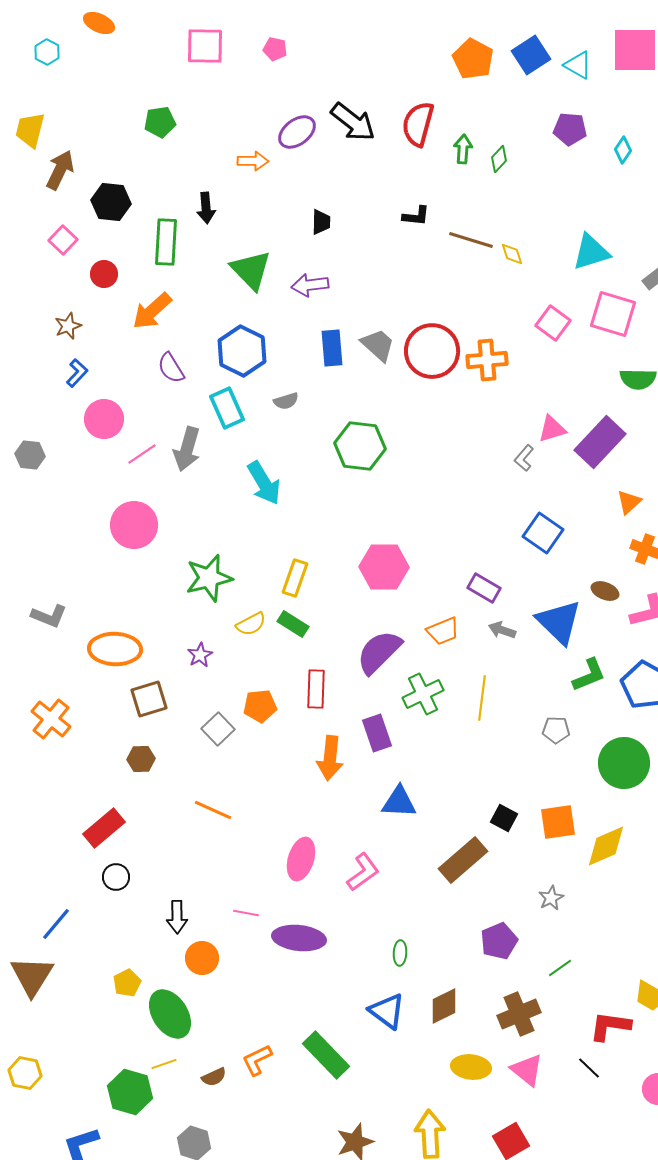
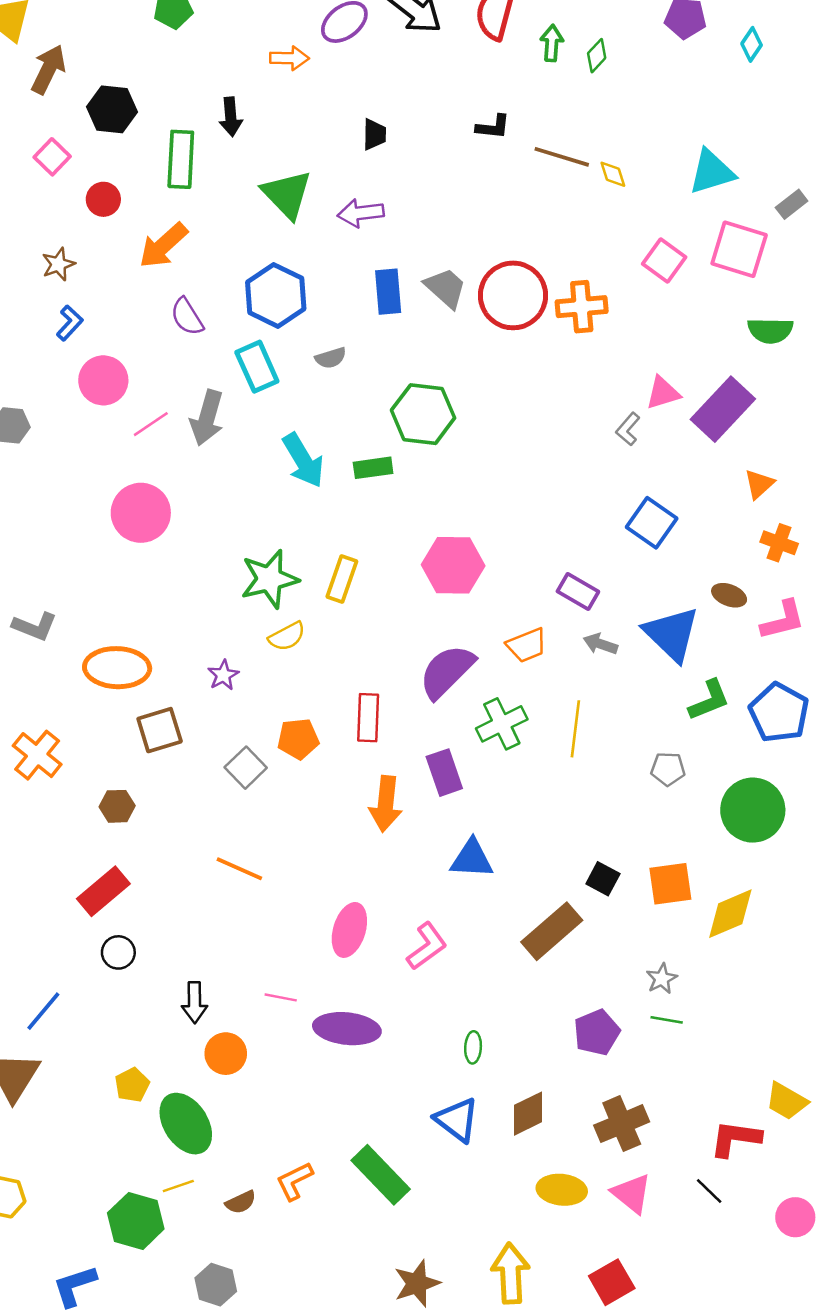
green star: (209, 578) -> (269, 579), moved
green rectangle: (293, 624) -> (373, 468), moved, turned -40
brown hexagon: (141, 759) -> (117, 806), moved
green line: (560, 968) -> (667, 1020), moved, turned 45

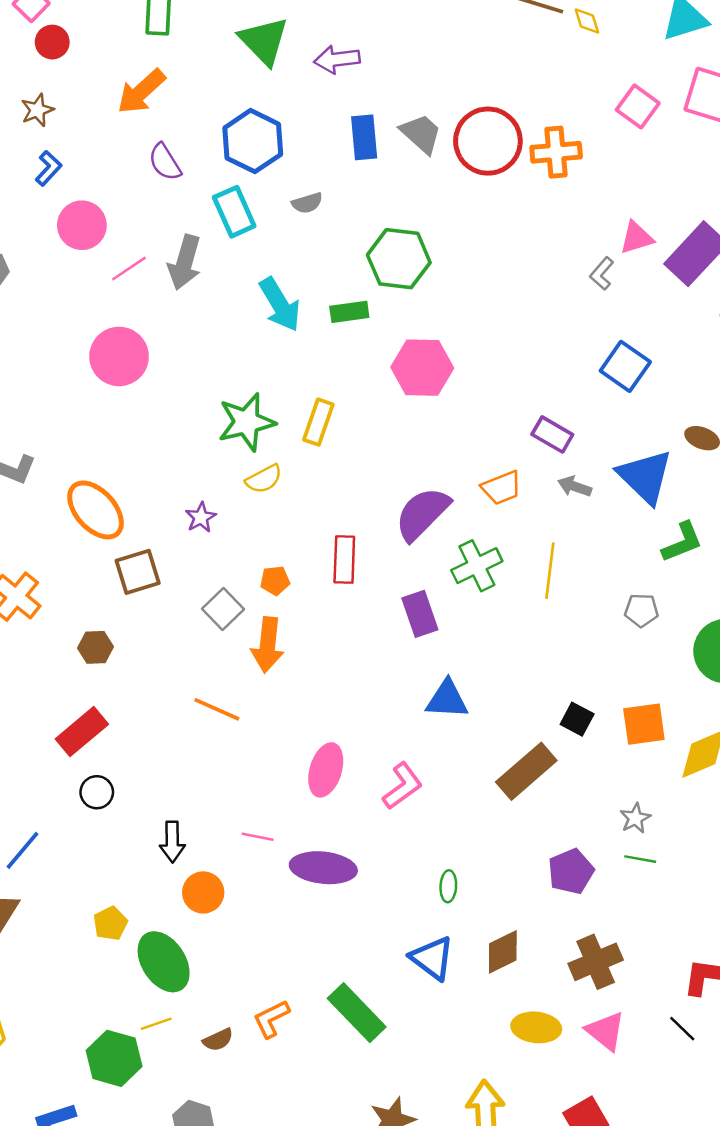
red circle: (103, 199) -> (52, 42), moved
pink hexagon: (453, 565) -> (422, 368), moved
orange ellipse: (117, 668) -> (96, 510), turned 46
orange pentagon: (298, 739) -> (275, 581), size x0.7
orange arrow: (386, 804) -> (268, 645), moved

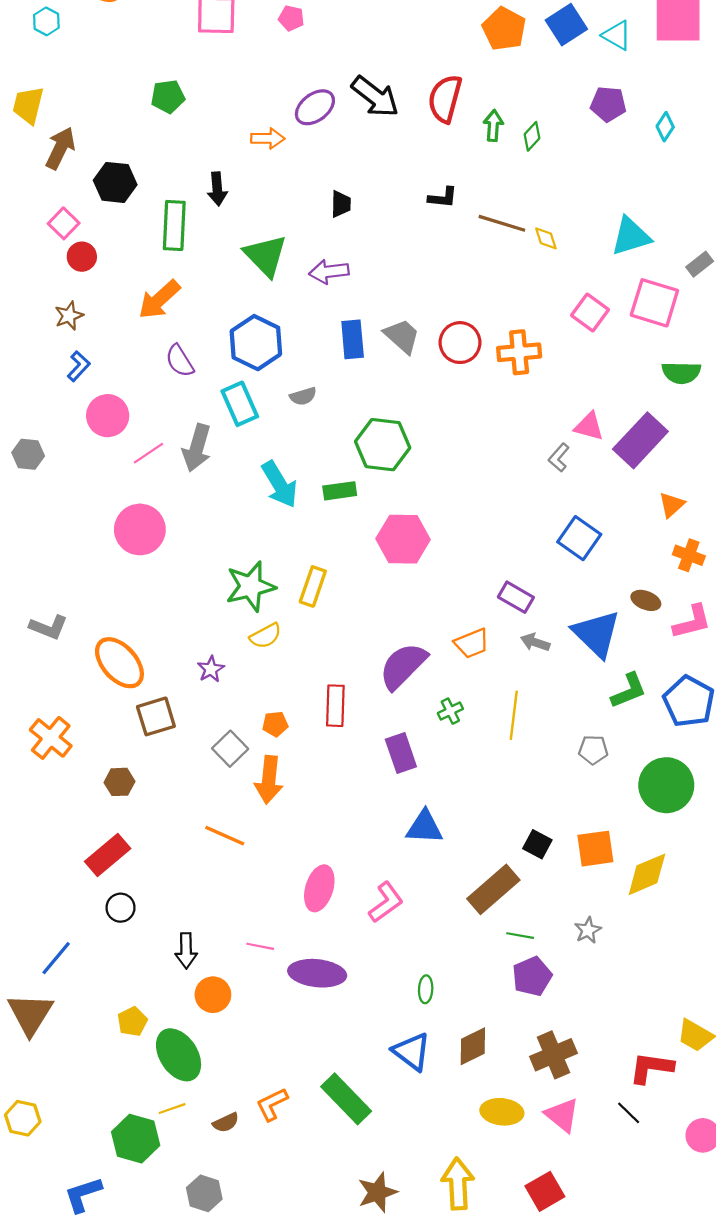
red circle: (488, 141) -> (460, 343), size x0.7
pink triangle: (636, 238) -> (589, 426), turned 32
green cross: (477, 566) -> (450, 711), size x0.6
green line: (640, 859) -> (520, 936), moved

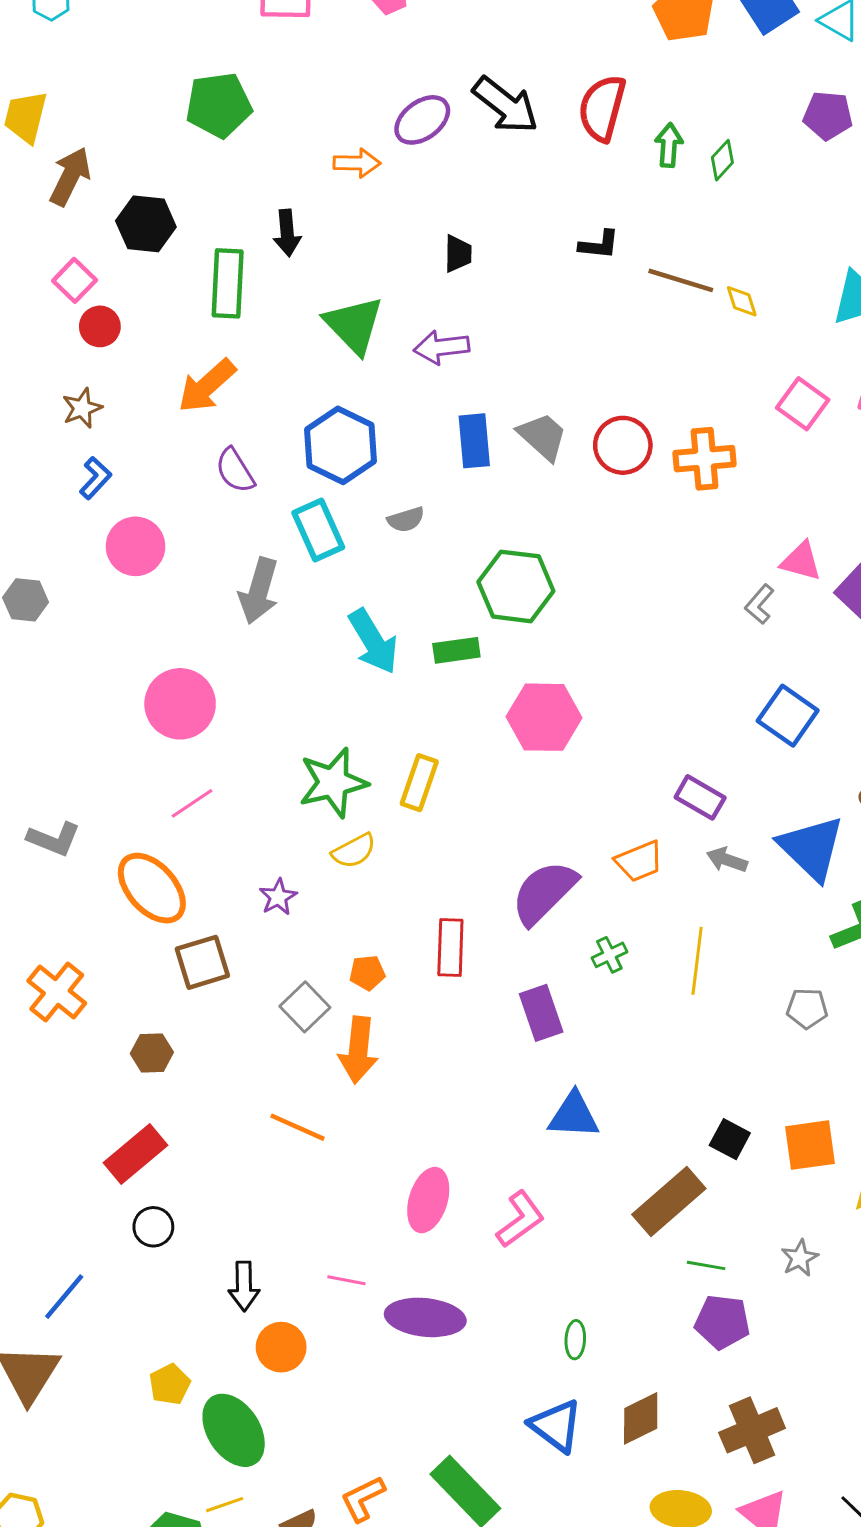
green pentagon: (168, 97) -> (219, 105), size x1.4
pink line: (148, 453) -> (192, 803), moved
purple pentagon: (532, 976) -> (722, 1322), turned 30

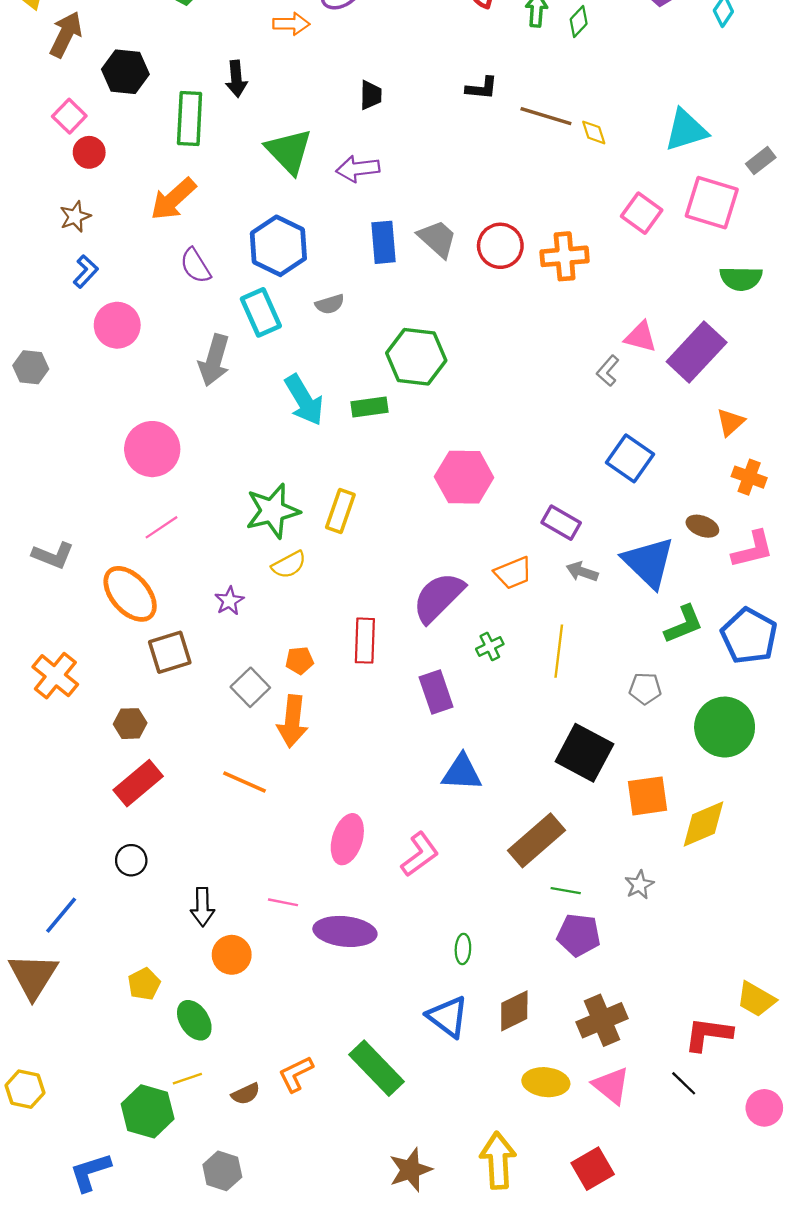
pink hexagon: (544, 717) -> (464, 477), moved
black square: (730, 1139) -> (584, 753), moved, size x1.8
red rectangle: (136, 1154) -> (138, 783), moved
green ellipse: (234, 1430) -> (194, 1020), size x0.7

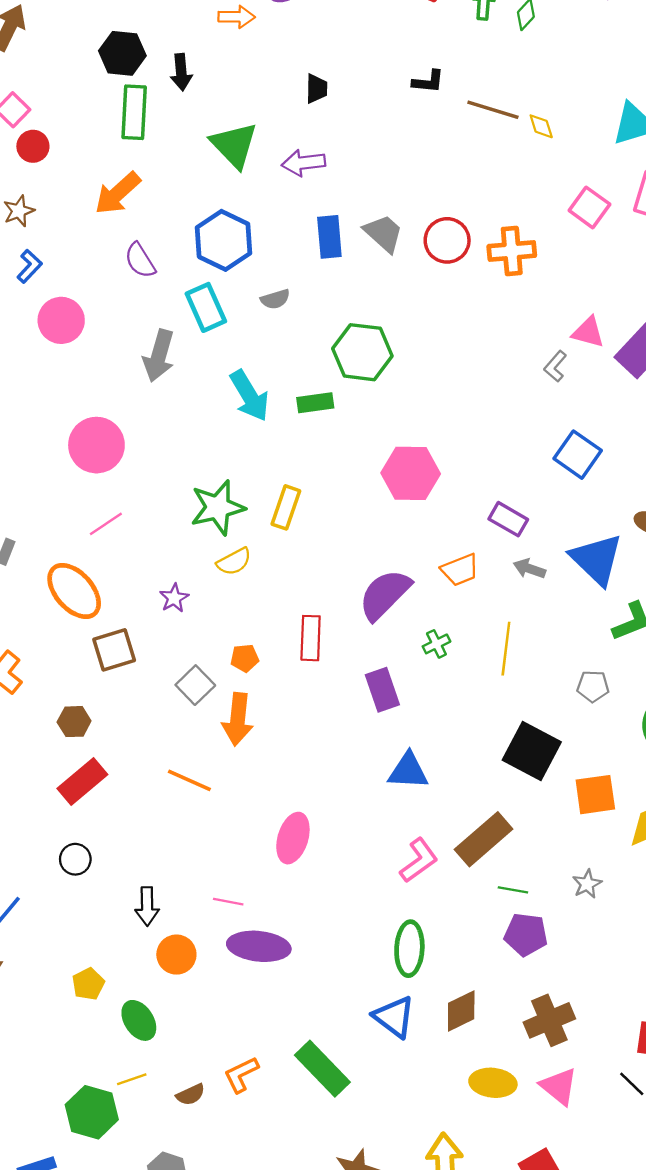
black hexagon: (125, 72) -> (122, 53), moved
pink L-shape: (420, 854) -> (419, 860), moved
purple ellipse: (345, 931) -> (259, 946), moved
green ellipse: (463, 949) -> (409, 949), size x1.8

